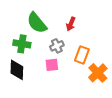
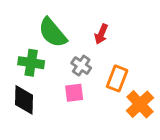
gray cross: (57, 46) -> (81, 66), turned -32

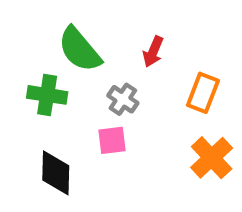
orange rectangle: (117, 78) -> (203, 93), moved
black diamond: (24, 100) -> (56, 173), moved

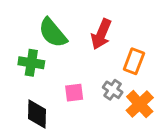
red arrow: (153, 52) -> (101, 34), size x1.5
gray cross: (123, 99) -> (113, 90), moved

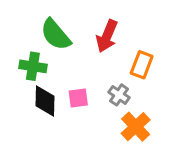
orange cross: (140, 104) -> (136, 127), moved
black diamond: (37, 114) -> (45, 101), moved

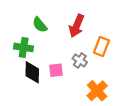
green semicircle: (56, 35) -> (40, 25), size x0.7
gray cross: (119, 95) -> (80, 60), moved

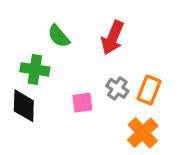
orange rectangle: (101, 46) -> (149, 90), moved
black diamond: (32, 72) -> (24, 106), moved

